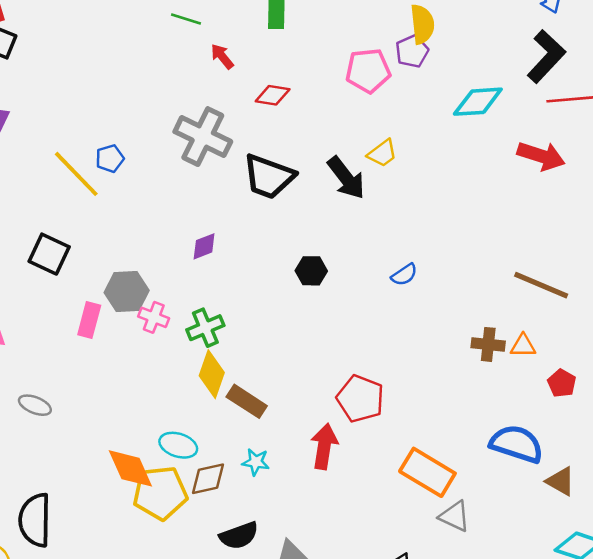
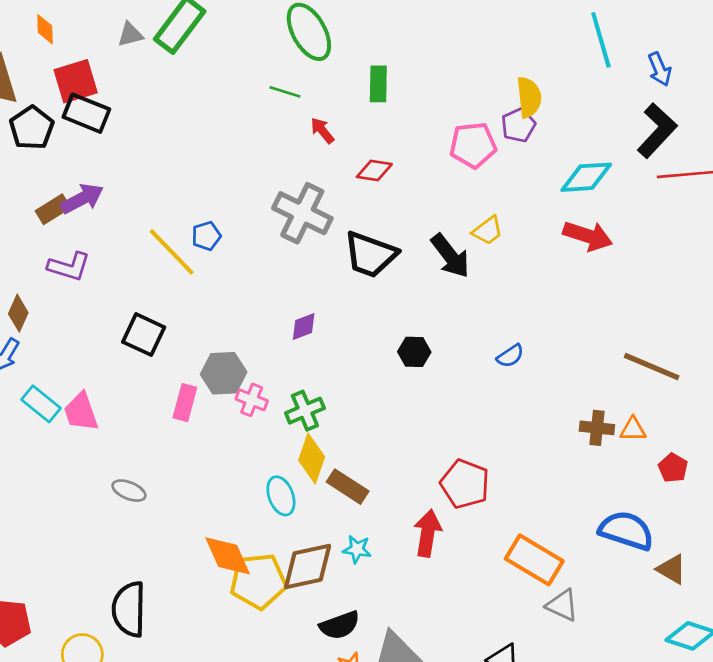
red arrow: (541, 156) -> (588, 236), moved
cyan ellipse: (178, 445) -> (281, 496), moved, turned 51
brown diamond: (208, 479) -> (308, 567), size x1.4

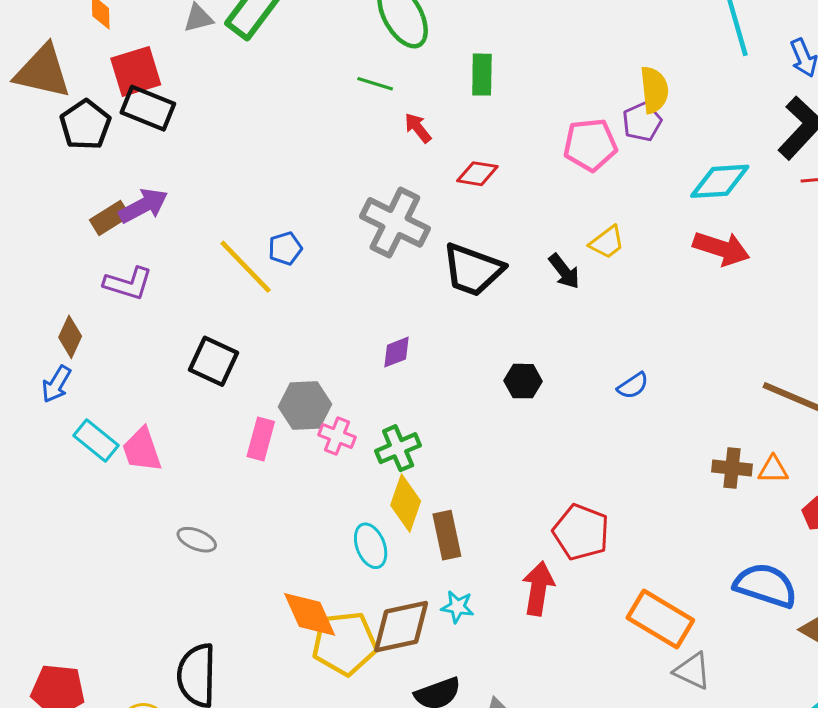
black arrow: (450, 256) -> (564, 271), size x0.7
brown rectangle: (348, 487) -> (447, 535), turned 45

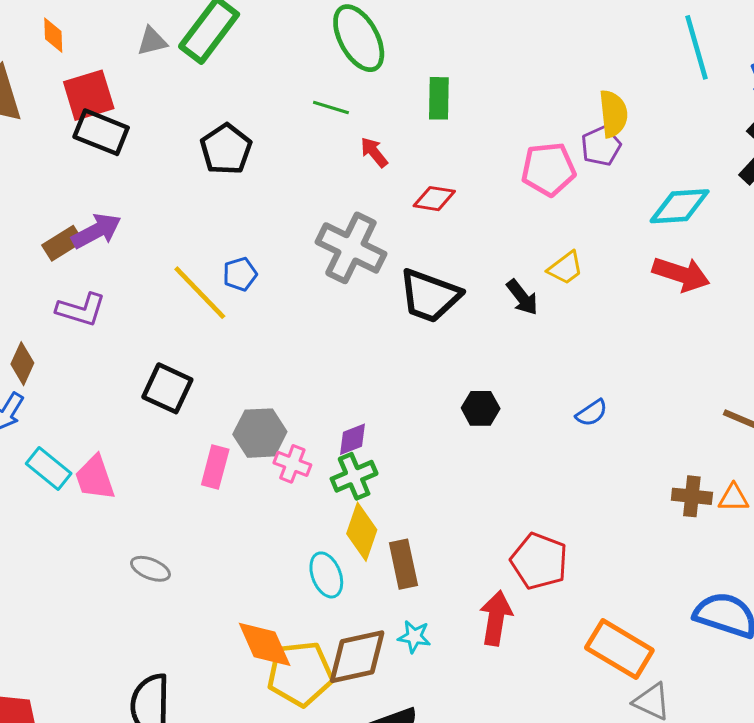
black pentagon: (85, 125) -> (226, 149), moved
purple diamond: (396, 352) -> (353, 439), moved

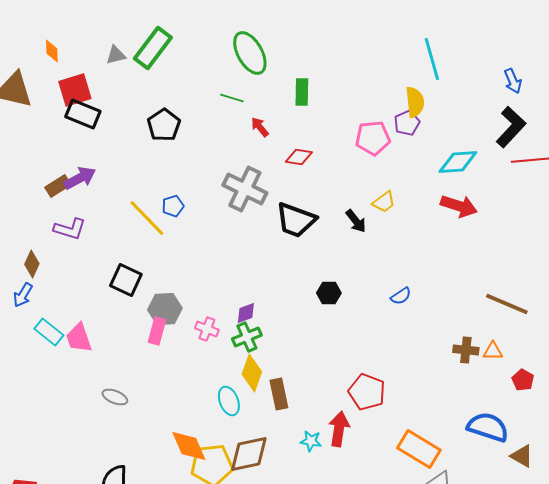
cyan line: (697, 47) -> (432, 59), moved
gray hexagon: (260, 433) -> (165, 309), moved
cyan star: (414, 637) -> (311, 441), moved

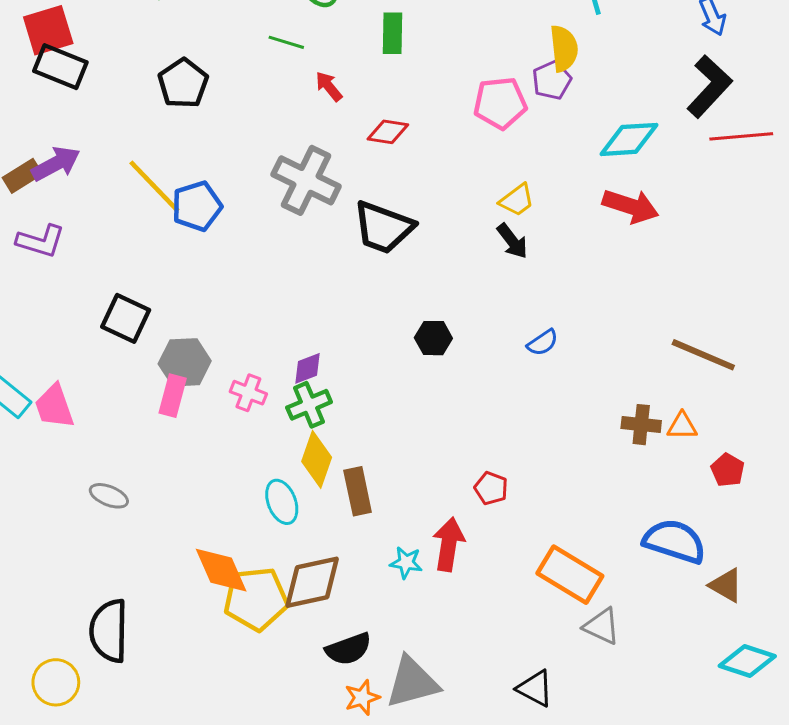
blue pentagon: (173, 206) -> (197, 206), size x1.5
yellow line: (147, 218) -> (154, 186), moved
black arrow: (356, 221) -> (512, 241), moved
red pentagon: (367, 392) -> (491, 488), size x0.6

